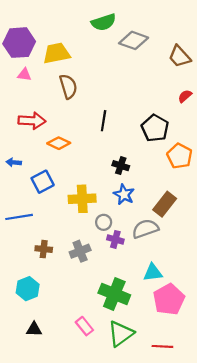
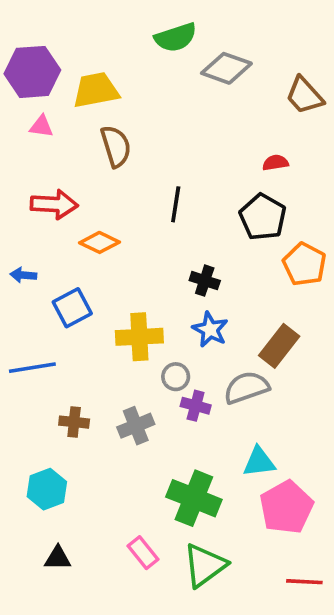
red semicircle: (185, 96) -> (275, 163), moved, turned 32
red line: (162, 346) -> (304, 582), moved

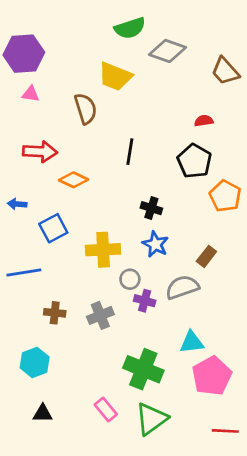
yellow trapezoid: (96, 90) -> (115, 76), moved, turned -147
brown rectangle: (279, 346) -> (206, 256), size x0.7

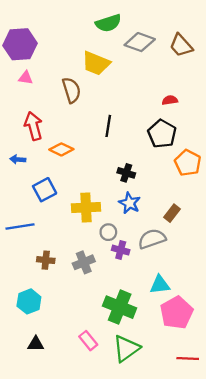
brown trapezoid: (225, 71) -> (181, 45), moved
red arrow: (40, 152) -> (33, 126), turned -108
blue arrow: (17, 204) -> (18, 159), moved

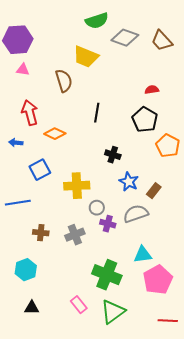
blue star: (130, 203) -> (129, 182), moved

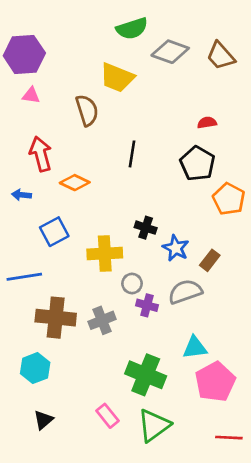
black cross: (113, 155) -> (146, 228), moved
brown cross: (41, 233) -> (56, 318), size x1.8
black triangle: (32, 308) -> (43, 420), turned -42

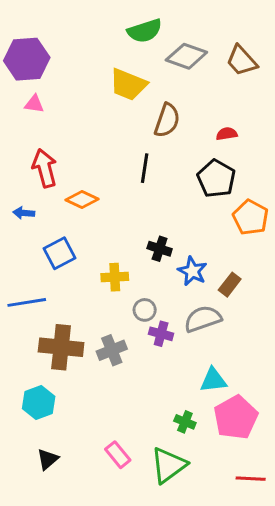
brown semicircle: (87, 110) -> (167, 120), moved, turned 36
yellow cross: (105, 254) -> (115, 277), size x0.7
green cross: (146, 375) -> (185, 422), moved, size x0.5

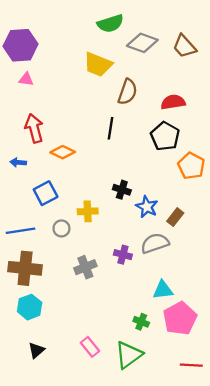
red semicircle: (227, 134) -> (173, 102), size x1.5
gray circle: (145, 310) -> (61, 228), moved
brown cross: (61, 347) -> (25, 268), moved

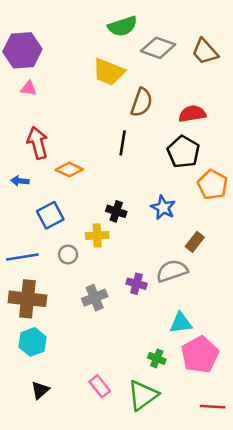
black cross: (122, 190) -> (116, 211), moved
blue star: (147, 207) -> (163, 208), moved

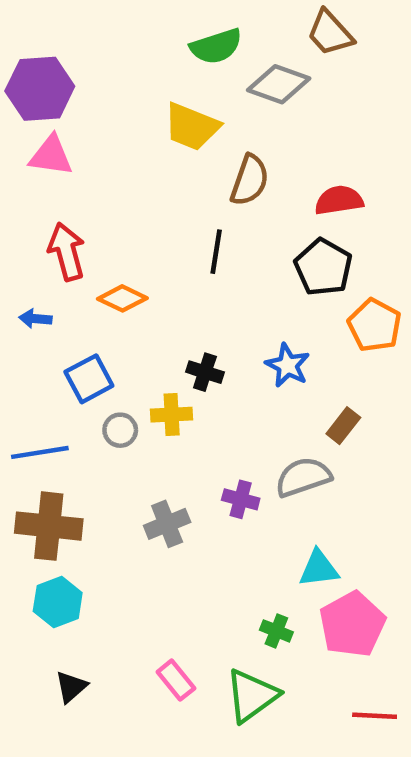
brown trapezoid: (205, 52) -> (330, 33), moved
pink triangle: (29, 88) -> (51, 156), size x1.5
gray circle: (68, 254) -> (120, 430), moved

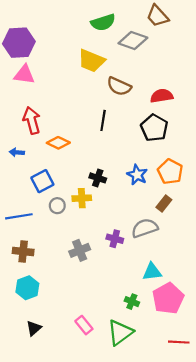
brown semicircle: (250, 180) -> (119, 86), turned 95
orange pentagon: (375, 325) -> (170, 172), moved
brown cross: (49, 526) -> (23, 251), size x0.7

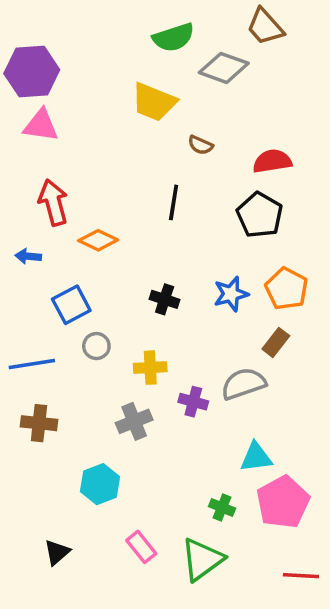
brown semicircle: (119, 86) -> (200, 145), size x0.6
blue star: (137, 175) -> (231, 294), turned 30
yellow cross: (82, 198) -> (150, 368), moved
cyan hexagon: (27, 288) -> (100, 484), moved

